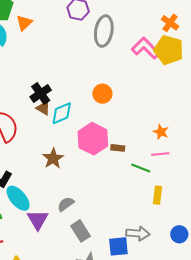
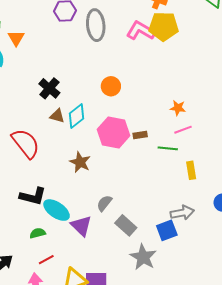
black cross: (41, 93) -> (49, 88), moved

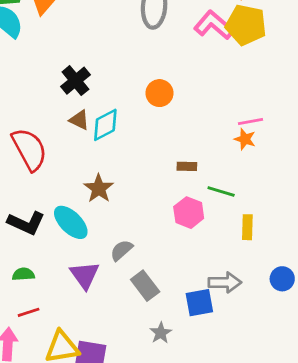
pink line: (183, 130) -> (251, 121), moved
pink hexagon: (114, 133) -> (189, 213), moved, size x0.7
cyan ellipse: (57, 210) -> (71, 222), moved
gray star: (143, 257) -> (161, 333), size x0.6

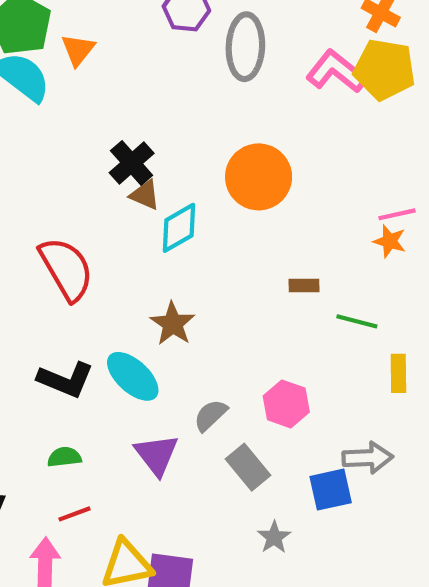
orange circle: (159, 93) -> (259, 177), size x1.6
brown triangle: (79, 120) -> (145, 195), moved
pink hexagon: (189, 213) -> (286, 404), moved

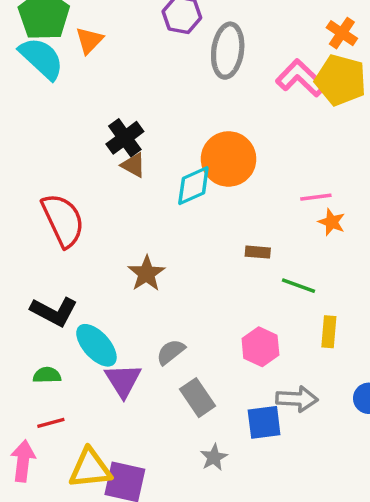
pink line: (397, 214) -> (316, 197), moved
cyan diamond: (179, 228) -> (193, 186), moved
cyan ellipse: (133, 376) -> (96, 345), moved
pink hexagon: (286, 404) -> (260, 347), moved

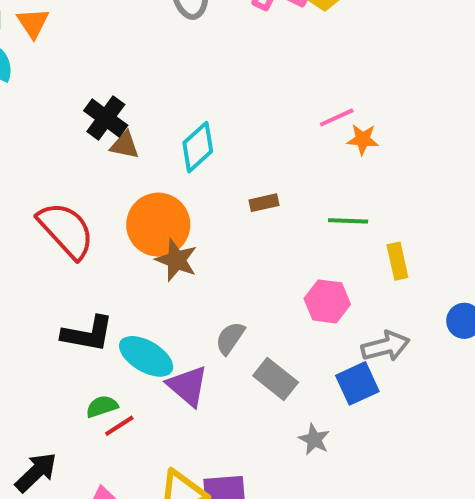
orange circle: (229, 159) -> (158, 225), moved
brown rectangle: (258, 252) -> (264, 203), moved
red line: (51, 423) -> (119, 426), moved

